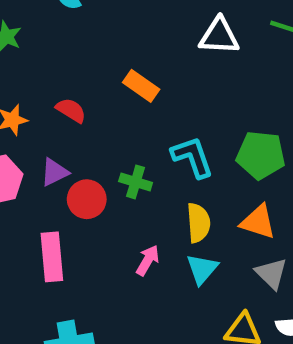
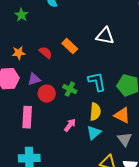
white triangle: (219, 36) -> (105, 36), moved
orange rectangle: (141, 86) -> (70, 46), moved

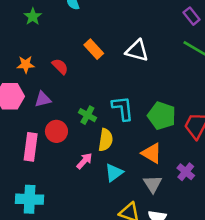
orange rectangle: (70, 46) -> (94, 49), moved
red circle: (47, 94) -> (56, 131), moved
yellow semicircle: (95, 112) -> (106, 140), moved

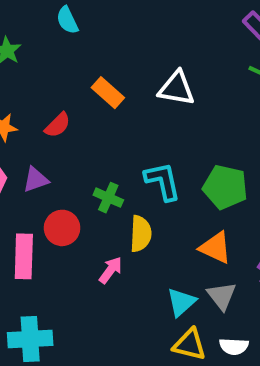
red semicircle: (60, 66) -> (58, 125), turned 96
cyan triangle: (114, 173) -> (181, 302), moved

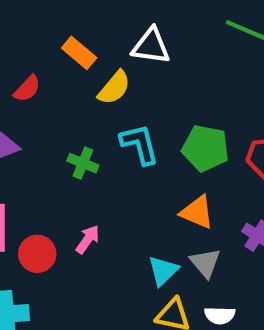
red circle: (62, 228) -> (37, 254), moved
yellow semicircle: (141, 234) -> (114, 88), moved, turned 39

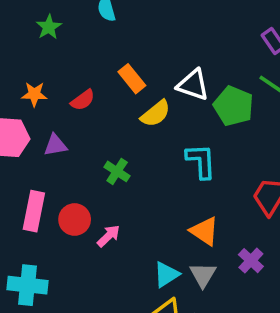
cyan L-shape: (140, 144) -> (201, 161), moved
green pentagon: (205, 148) -> (234, 106), moved
red circle: (37, 254) -> (75, 219), moved

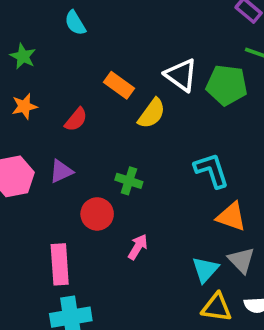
white triangle: (193, 85) -> (181, 75), turned 32
orange star: (34, 94) -> (24, 106), moved
cyan L-shape: (201, 161) -> (212, 170), moved
pink rectangle: (34, 211) -> (60, 264), moved
red circle: (75, 219) -> (97, 214), moved

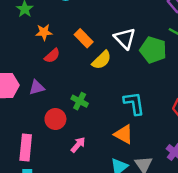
orange star: (24, 106) -> (44, 32), moved
orange triangle: (231, 217) -> (124, 134), moved

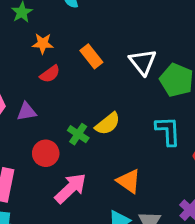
yellow semicircle: (102, 60) -> (108, 124), moved
cyan L-shape: (134, 103) -> (168, 131), moved
pink arrow: (78, 145) -> (71, 188), size x1.6

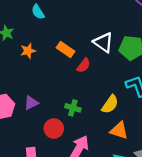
red semicircle: (50, 74) -> (83, 65), moved
yellow semicircle: (108, 124) -> (110, 104), moved

